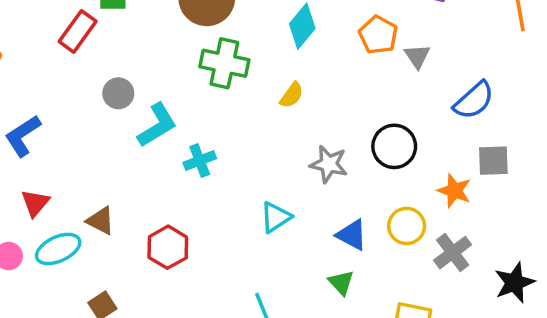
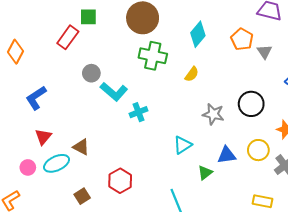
cyan L-shape: (157, 125) -> (114, 92), turned 72
blue triangle: (352, 235) -> (227, 155), turned -36
red hexagon: (168, 247) -> (120, 181), moved
green triangle: (341, 283) -> (205, 173), moved, turned 35

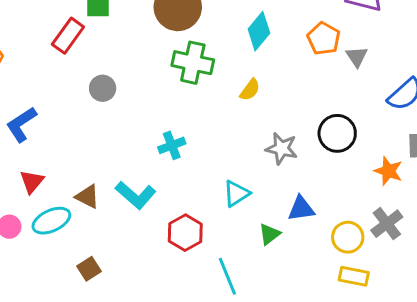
cyan L-shape: (114, 92) -> (136, 195), moved
yellow circle: (258, 150) -> (348, 237), moved
red hexagon: (120, 181) -> (185, 233), moved

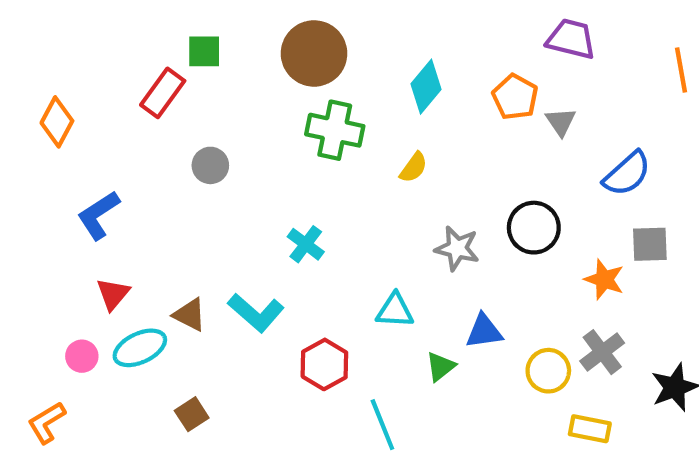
cyan cross: (172, 145) -> (306, 244), turned -32
cyan triangle: (236, 194) -> (395, 311), turned 36
yellow rectangle: (354, 276) -> (590, 429), moved

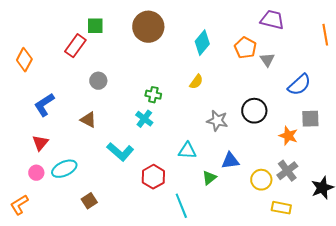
green cross: (335, 130) -> (153, 95), moved, size x0.6
red triangle: (113, 294) -> (40, 143), moved
brown triangle: (190, 315) -> (88, 120), moved

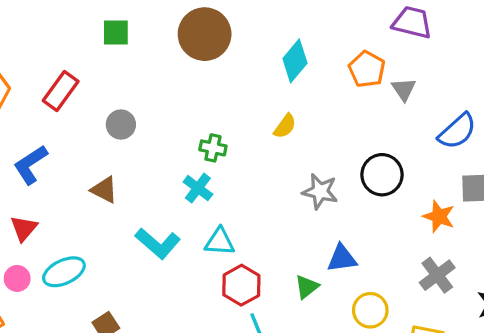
red rectangle: (75, 46) -> (61, 91), moved
cyan triangle: (187, 151) -> (220, 242), moved
red hexagon: (153, 177) -> (241, 285), moved
yellow circle: (261, 180) -> (370, 310), moved

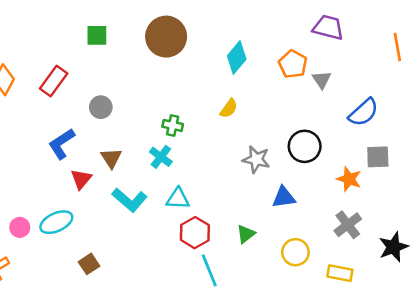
blue L-shape: (31, 165) -> (62, 144), moved
brown triangle: (104, 190) -> (111, 158), moved, turned 30
red triangle: (24, 228) -> (81, 179), moved
blue triangle: (342, 258) -> (284, 197), moved

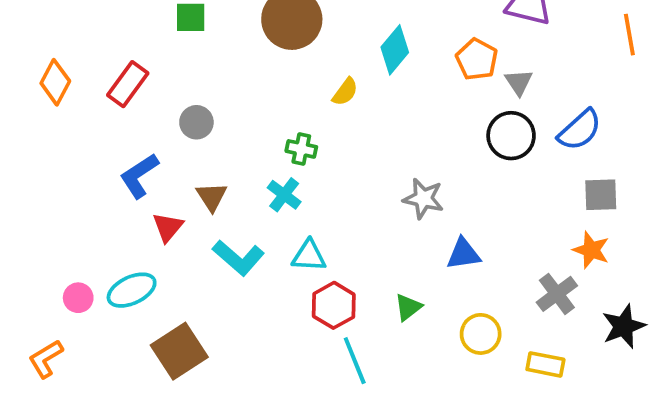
yellow semicircle: (229, 108) -> (345, 92), moved
black circle: (305, 146) -> (511, 136), moved
orange star: (349, 179) -> (591, 250), moved
brown square: (89, 264) -> (179, 351), size x1.8

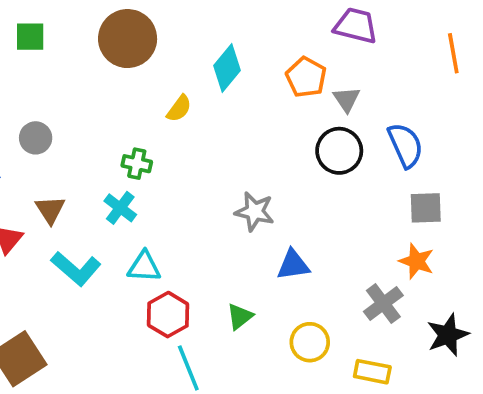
blue semicircle: (580, 130) -> (405, 145), turned -72

